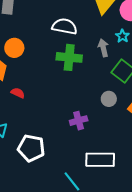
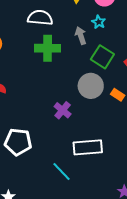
gray circle: (109, 99) -> (91, 86), size x1.6
purple cross: (79, 121) -> (63, 110), turned -30

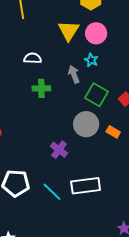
white semicircle: (40, 18) -> (33, 58), size x0.7
green cross: (48, 48) -> (41, 88), size x0.7
cyan line: (61, 171) -> (52, 192), moved

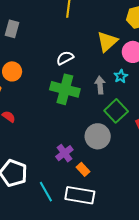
white semicircle: (33, 58) -> (65, 58), turned -48
green cross: (41, 88) -> (65, 89), size x1.6
orange rectangle: (113, 132) -> (83, 169), moved

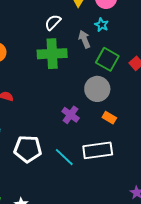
white semicircle: (65, 58) -> (53, 22), moved
orange rectangle: (83, 169) -> (109, 118), moved

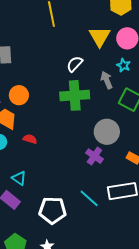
gray circle: (97, 89) -> (107, 132), moved
white pentagon: (28, 149) -> (53, 210), moved

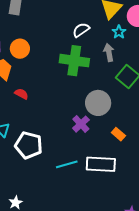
cyan star: (123, 65) -> (119, 32), moved
cyan line: (89, 198) -> (67, 164), turned -70
white pentagon: (53, 210) -> (29, 145), moved

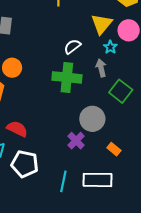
red semicircle: (21, 94) -> (17, 129), moved, size x1.5
cyan line: (67, 164) -> (63, 181), turned -60

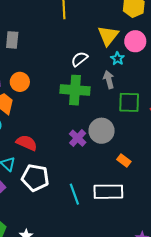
green square: (121, 91) -> (129, 102), turned -35
purple cross: (76, 141) -> (78, 138), moved
cyan line: (63, 181) -> (74, 194), turned -30

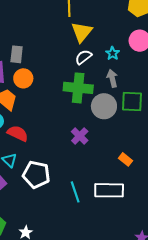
yellow triangle: (108, 36) -> (82, 32), moved
gray rectangle: (12, 40) -> (17, 54), moved
cyan star: (117, 58) -> (113, 53), moved
gray circle: (102, 131) -> (104, 106), moved
red semicircle: (27, 143) -> (18, 133), moved

